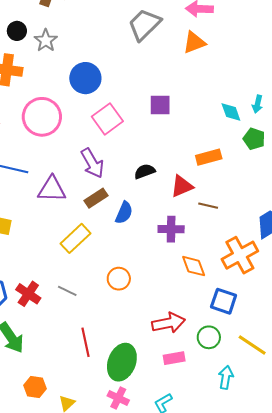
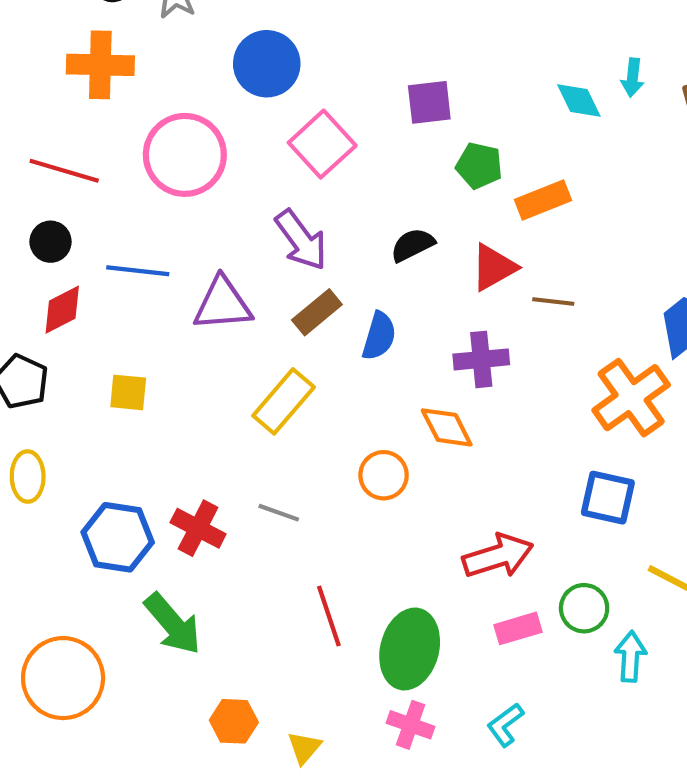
green pentagon: (254, 139) -> (479, 166), moved
orange diamond: (194, 266) -> (447, 427), moved
green circle: (209, 337) -> (584, 608), moved

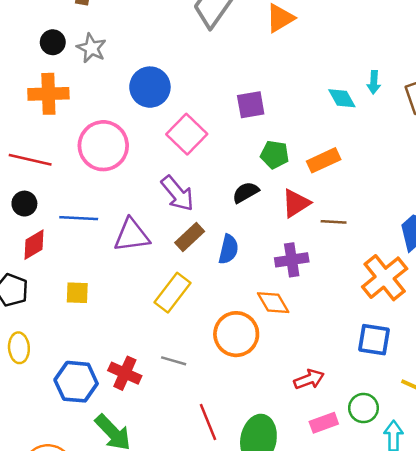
green pentagon: (479, 166) -> (275, 155), moved
orange circle: (384, 475) -> (236, 334), size x1.5
red arrow: (498, 556) -> (309, 379), size x0.7

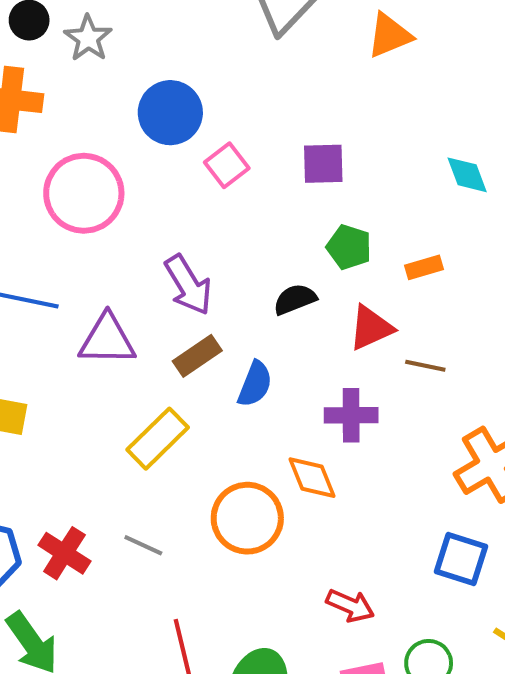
pink square: (187, 134) -> (227, 165), moved, size x0.7
orange rectangle: (324, 160) -> (424, 267), size x0.7
red arrow: (309, 379) -> (350, 606), turned 36

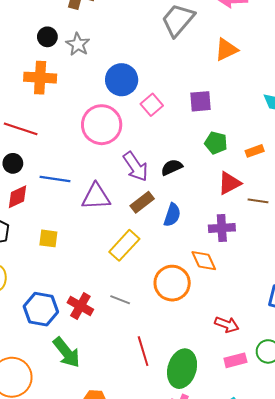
orange triangle: (389, 35) -> (226, 50), moved
pink circle: (84, 193) -> (102, 125), moved
black semicircle: (295, 299) -> (172, 167), moved

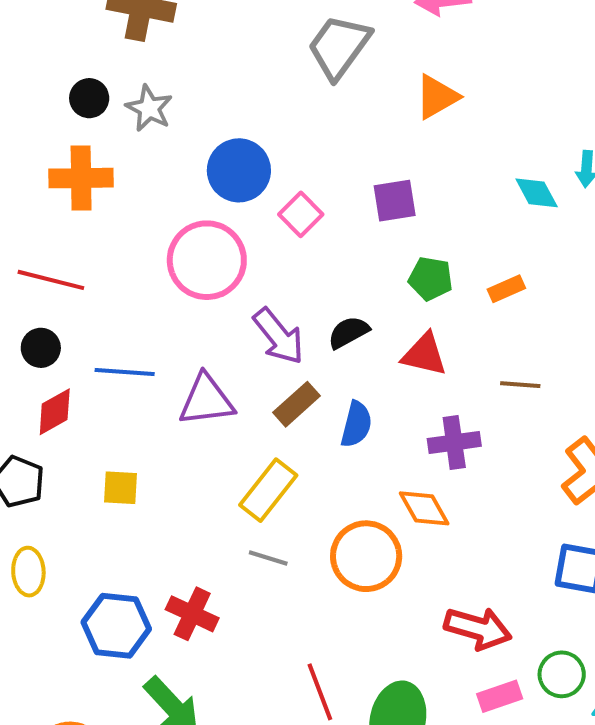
red triangle: (229, 183) -> (424, 354), moved, turned 45
gray line: (120, 300) -> (268, 558), moved
red arrow: (227, 325) -> (478, 628), size x1.4

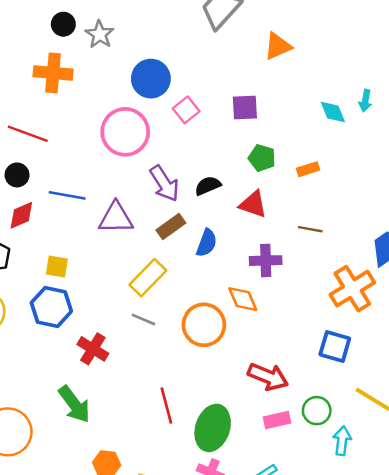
blue hexagon: (116, 626) -> (51, 307), moved

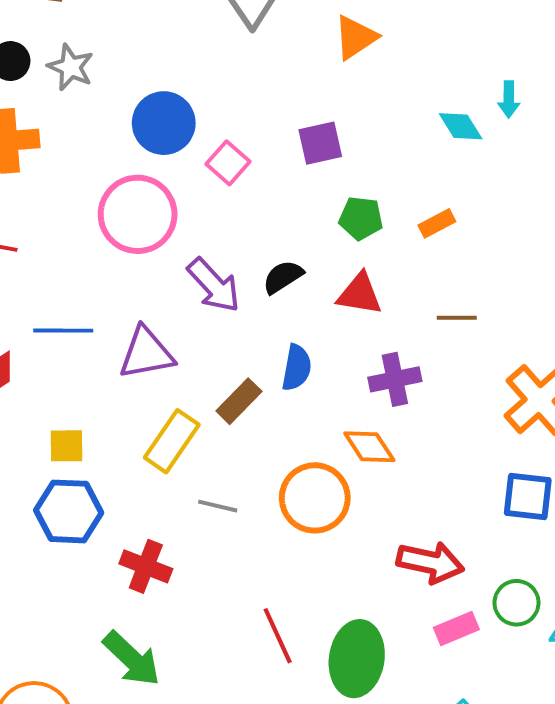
brown rectangle: (171, 227) -> (239, 401), moved
yellow rectangle: (148, 278) -> (172, 441), moved

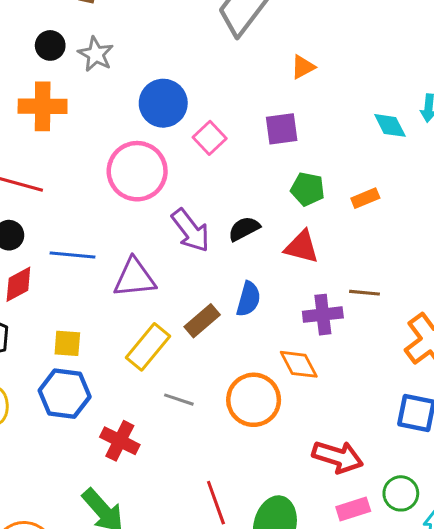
orange triangle: (355, 37) -> (303, 67), moved, size x0.7
brown line: (457, 318) -> (365, 293), moved

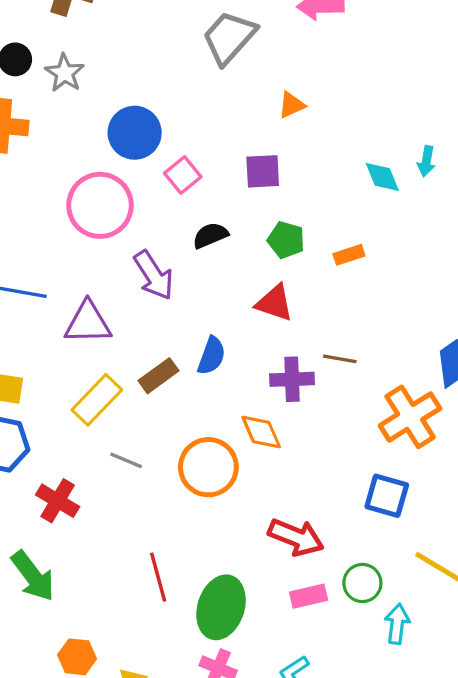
black semicircle: (244, 229) -> (210, 235), moved

